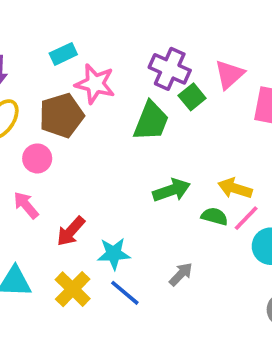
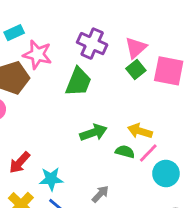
green square: (192, 97) -> (136, 70), moved

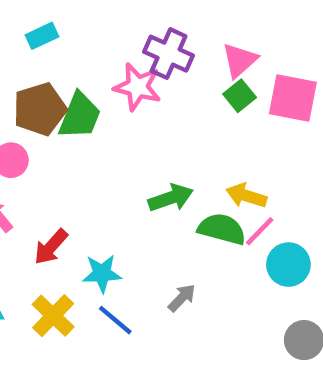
pink star: (37, 55) -> (137, 87), moved
green trapezoid: (78, 82) -> (80, 116), moved
green semicircle: (125, 152) -> (222, 229), size x1.5

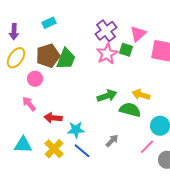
purple cross: (169, 54) -> (106, 31), turned 30
pink star: (137, 87) -> (107, 54), moved, turned 30
green square: (240, 96) -> (126, 50), moved, turned -32
pink line: (260, 231) -> (147, 147), moved
red arrow: (51, 247) -> (53, 118), turned 54

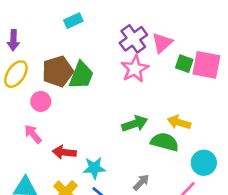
cyan rectangle: (49, 23) -> (73, 21), moved
pink triangle: (138, 34) -> (162, 43), moved
green square: (126, 50) -> (184, 64), moved

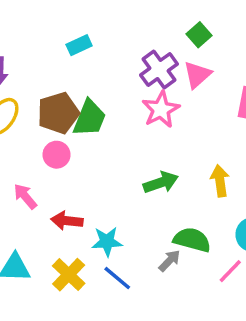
green square: (184, 64) -> (199, 35), moved, turned 30
pink circle: (41, 101) -> (57, 155), moved
yellow arrow: (179, 122) -> (220, 181), turned 65
green semicircle: (165, 142) -> (192, 240), moved

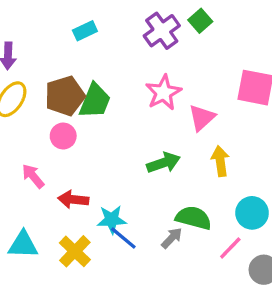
purple cross: (159, 70) -> (162, 31), moved
pink triangle: (197, 75) -> (202, 118), moved
blue line: (117, 278) -> (123, 238), moved

